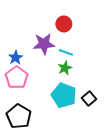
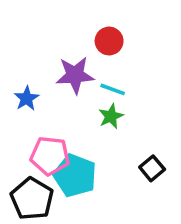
pink pentagon: (17, 77) -> (50, 156), moved, turned -30
cyan pentagon: (64, 95) -> (75, 175), moved

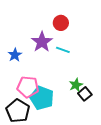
purple star: (75, 75) -> (42, 42), turned -30
green star: (111, 116) -> (76, 85), moved

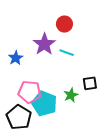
green star: (76, 85) -> (71, 95), moved
black square: (85, 94) -> (90, 83), moved, turned 32

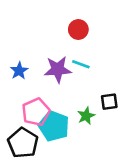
purple star: (44, 44) -> (58, 69), moved, turned 30
pink pentagon: (29, 92) -> (36, 112), turned -30

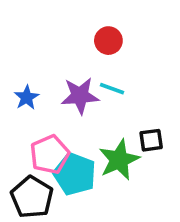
green star: (86, 116) -> (119, 160), size x1.6

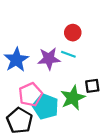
red circle: (108, 41) -> (73, 33), moved
blue star: (27, 97) -> (16, 60), size x1.6

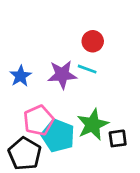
blue star: (16, 60) -> (21, 76), size x0.7
black square: (92, 86) -> (118, 138), moved

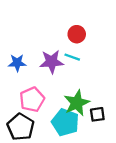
blue star: (21, 76) -> (17, 63), turned 30
cyan pentagon: (58, 136) -> (65, 122), moved

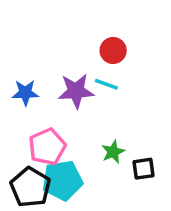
green star: (77, 103) -> (113, 152), size x0.6
cyan pentagon: (65, 122) -> (62, 180), moved, turned -30

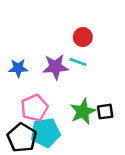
green star: (113, 152) -> (83, 112), size x1.5
black square: (143, 169) -> (105, 112), moved

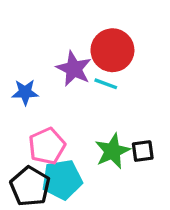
red circle: (83, 37) -> (112, 50), size x1.6
purple star: (55, 67) -> (74, 69), moved, turned 30

